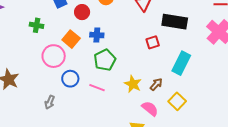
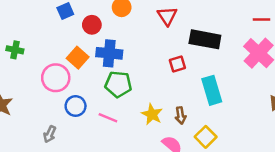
green cross: (37, 25) -> (15, 50), moved
blue cross: (97, 35) -> (109, 53), size x1.5
green pentagon: (105, 60) -> (118, 84), turned 30
cyan rectangle: (181, 63) -> (212, 90), turned -45
brown arrow: (156, 84) -> (181, 115), turned 128

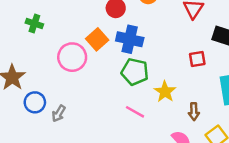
blue circle: (76, 106) -> (35, 102), moved
yellow star: (152, 114) -> (165, 92), moved
pink line: (108, 118) -> (135, 112), moved

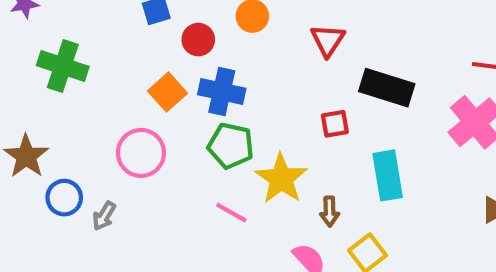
green cross: (34, 23) -> (63, 66), size x1.6
pink circle: (72, 57) -> (141, 153), moved
yellow star: (165, 92) -> (281, 179), size x1.4

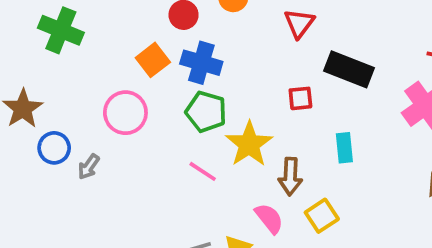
cyan rectangle: (388, 175) -> (344, 148), size x0.7
brown arrow: (330, 212) -> (290, 176), size x1.4

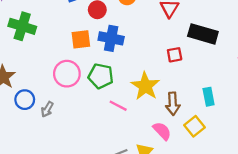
orange square: (153, 60) -> (81, 39), turned 36
green pentagon: (206, 112) -> (101, 76), moved
cyan rectangle: (344, 148) -> (209, 97), moved

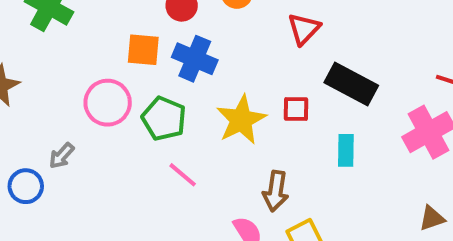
yellow star: (145, 86) -> (241, 120), moved
cyan rectangle: (209, 97) -> (346, 150), moved
blue circle: (25, 100) -> (26, 186), moved

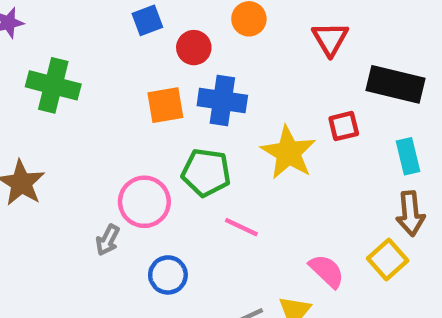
pink circle: (108, 103) -> (144, 202), moved
blue circle: (26, 186) -> (168, 275), moved
brown arrow: (276, 191) -> (410, 214), moved

